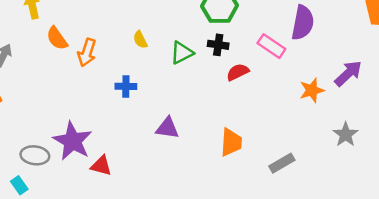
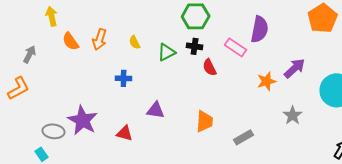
orange arrow: (87, 53) -> (100, 39), moved
red semicircle: (238, 72) -> (210, 67), turned -90
red triangle: (101, 166) -> (125, 133), moved

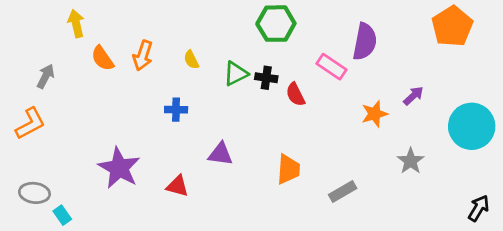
black cross: (195, 46) -> (266, 78), moved
purple arrow: (295, 68) -> (413, 96), size x0.7
gray ellipse: (54, 131) -> (34, 193), moved

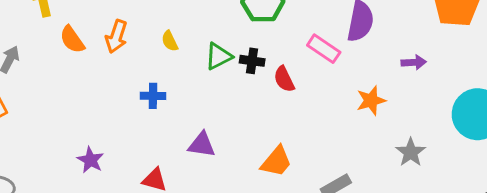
purple arrow: (413, 96) -> (414, 62), moved, turned 40
purple star: (119, 168) -> (90, 160), size x0.6
orange trapezoid: (288, 169) -> (276, 161), turned 36

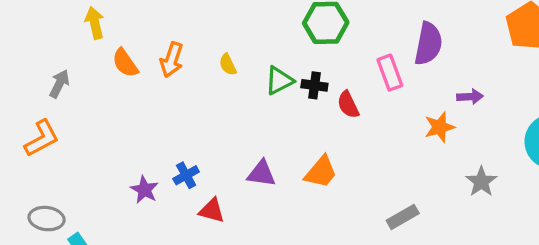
pink rectangle: (324, 49) -> (390, 73), turned 36
purple arrow: (414, 62) -> (470, 97), moved
blue cross: (153, 96) -> (186, 175), moved, turned -30
orange trapezoid: (276, 161) -> (321, 172), moved

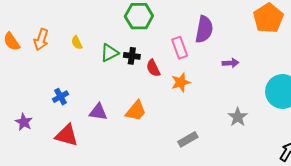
orange star: (440, 127) -> (181, 82), moved
blue cross: (186, 175) -> (61, 97), moved
red triangle: (212, 211) -> (67, 135), size x1.4

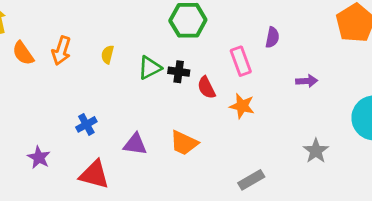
purple semicircle: (204, 29) -> (272, 37), size x0.6
yellow semicircle: (77, 43) -> (107, 55), turned 40
orange star: (181, 82) -> (242, 106), turned 30
orange trapezoid: (136, 111) -> (184, 143), turned 75

